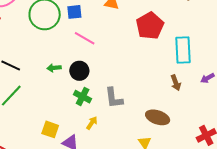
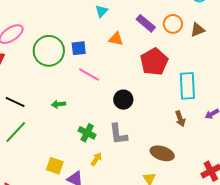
black circle: (79, 71) -> (123, 100), moved

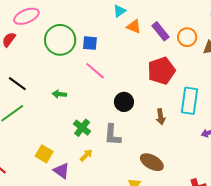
orange triangle: (116, 39) -> (134, 27), moved
brown arrow: (180, 119) -> (161, 117), moved

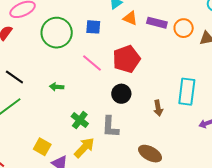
purple rectangle: (161, 31) -> (157, 23), turned -36
blue square: (90, 43) -> (93, 27), moved
red pentagon: (161, 71) -> (126, 59), moved
yellow arrow: (86, 155) -> (84, 148), size x1.6

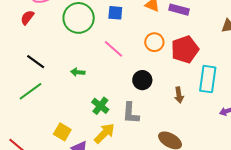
orange circle: (184, 28) -> (154, 42), moved
red pentagon: (126, 59) -> (185, 49), moved

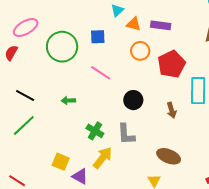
orange circle: (154, 42) -> (140, 51), moved

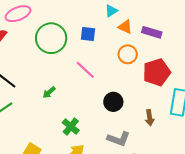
green arrow: (68, 101) -> (49, 92), turned -48
gray L-shape: (126, 134) -> (119, 139), moved, turned -75

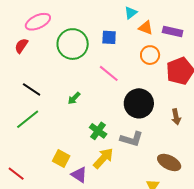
black circle: (113, 102) -> (139, 103), size x1.5
gray L-shape: (119, 139) -> (132, 139), moved

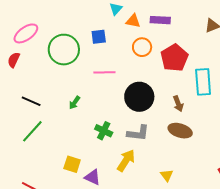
pink line: (109, 73) -> (104, 72), turned -30
yellow arrow: (103, 158) -> (126, 161), moved
brown ellipse: (169, 162) -> (180, 131), moved

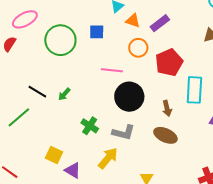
purple rectangle: (160, 20) -> (160, 23), turned -48
pink line: (104, 72) -> (112, 70), moved
black line: (31, 101) -> (37, 92), moved

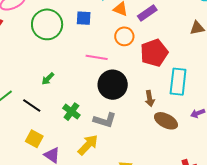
black line: (37, 92) -> (32, 105), moved
brown ellipse: (165, 135) -> (166, 121), moved

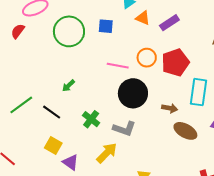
orange circle: (124, 36) -> (147, 58), moved
brown arrow: (150, 99) -> (170, 108), turned -70

